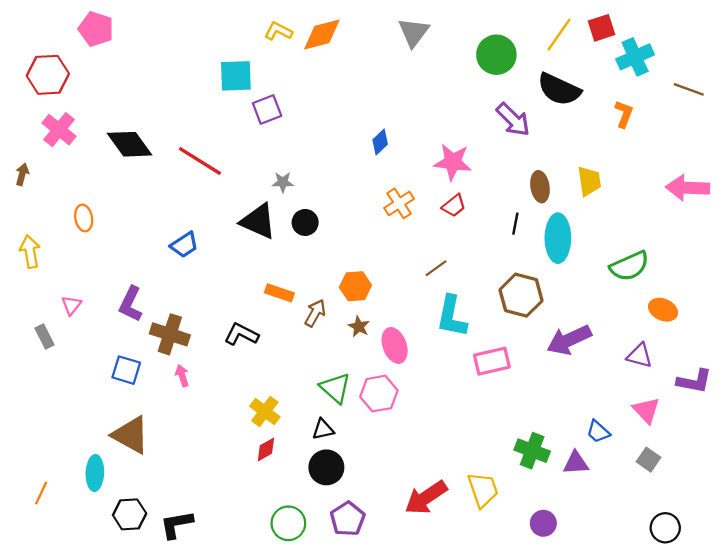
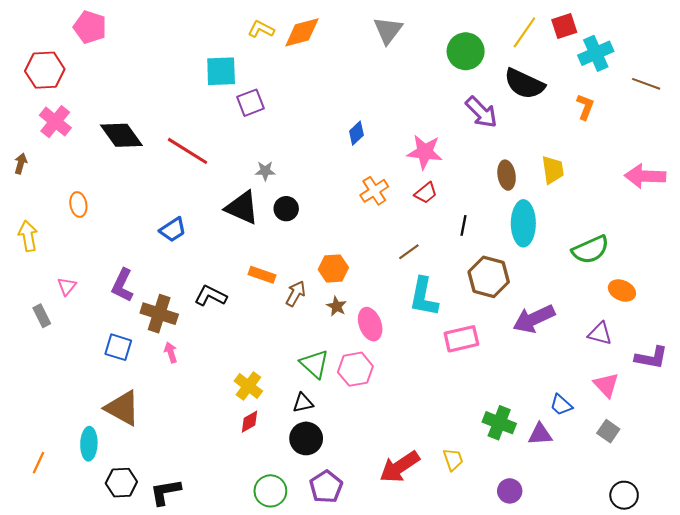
black line: (515, 224) -> (464, 225), moved
black L-shape: (241, 334) -> (211, 296), moved
yellow trapezoid: (483, 490) -> (453, 459), size x0.7

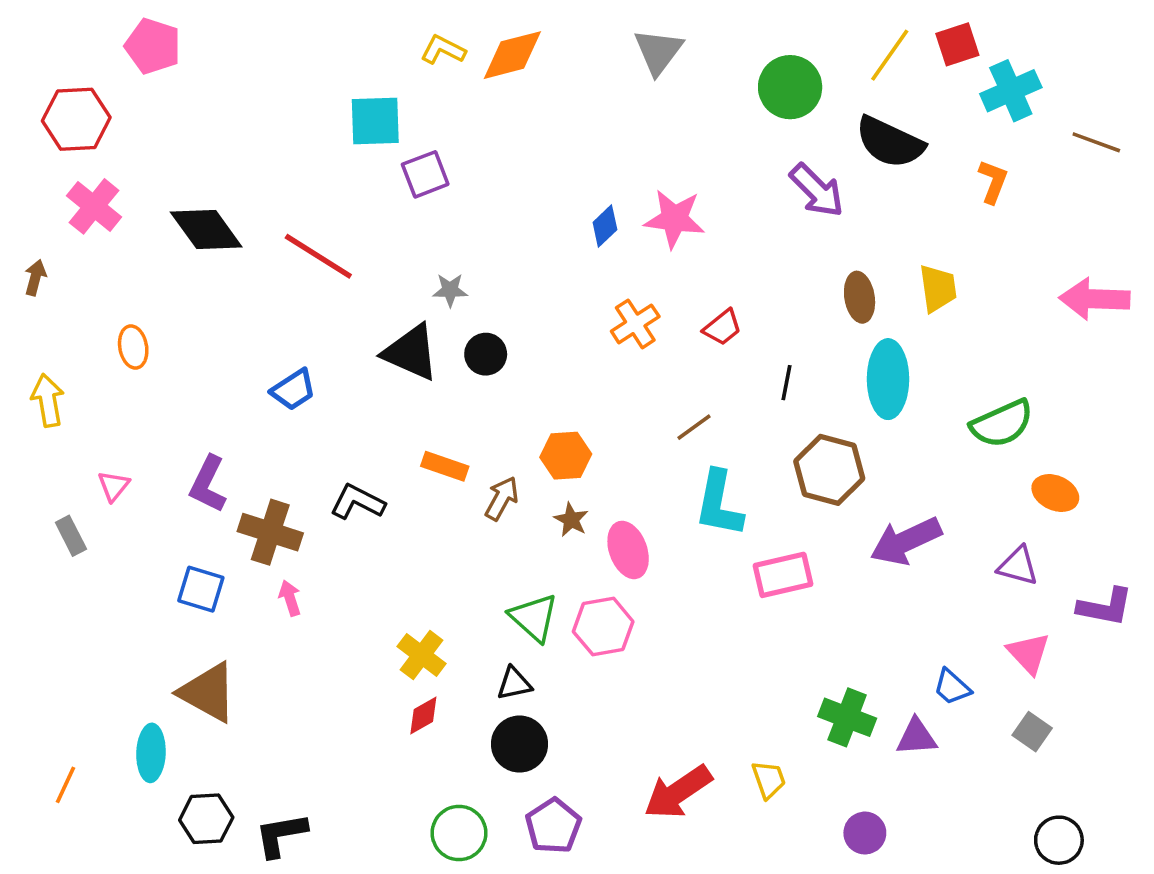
pink star: (425, 152) -> (674, 219), moved

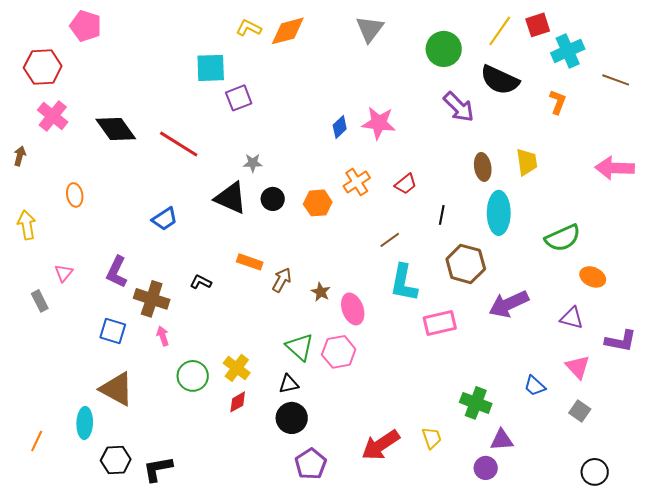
orange hexagon: (566, 456) -> (318, 203), moved
black L-shape: (358, 502) -> (201, 282), size x0.7
purple triangle: (916, 737) -> (502, 440), moved
green circle: (459, 833) -> (193, 376), moved

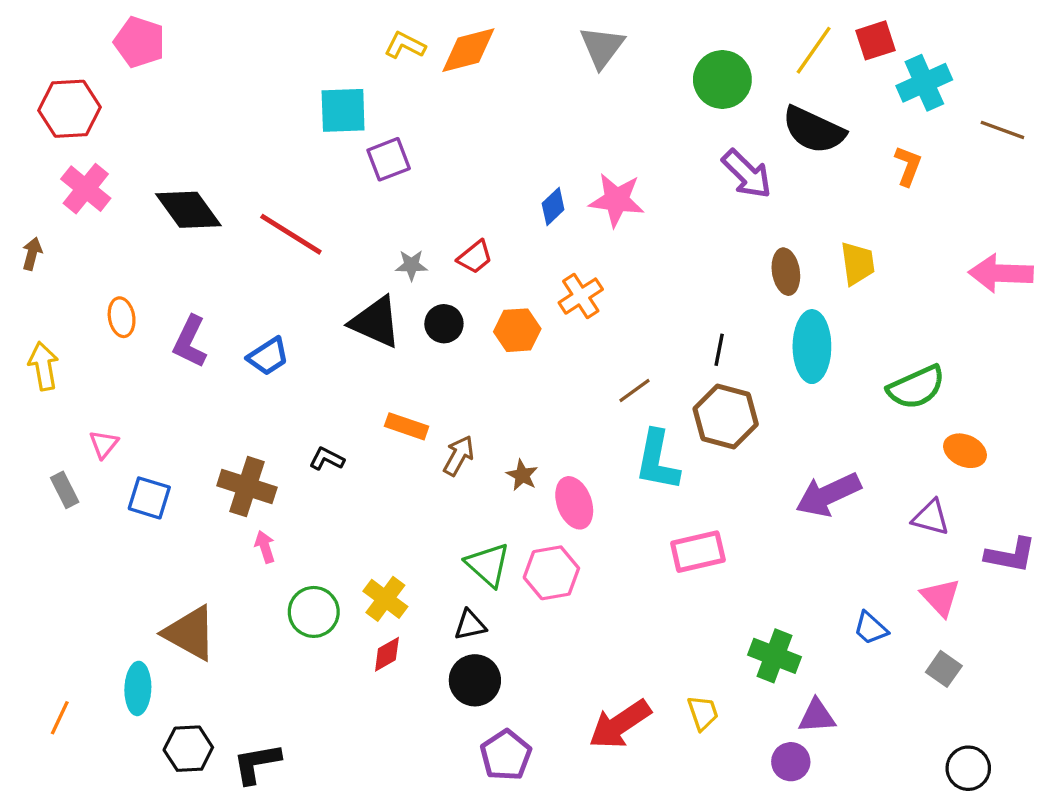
red trapezoid: (406, 184) -> (475, 257), moved
brown hexagon: (466, 264) -> (726, 417), moved
purple L-shape: (117, 272) -> (190, 342), moved
pink rectangle: (440, 323) -> (698, 552), moved
blue square: (113, 331) -> (149, 498), moved

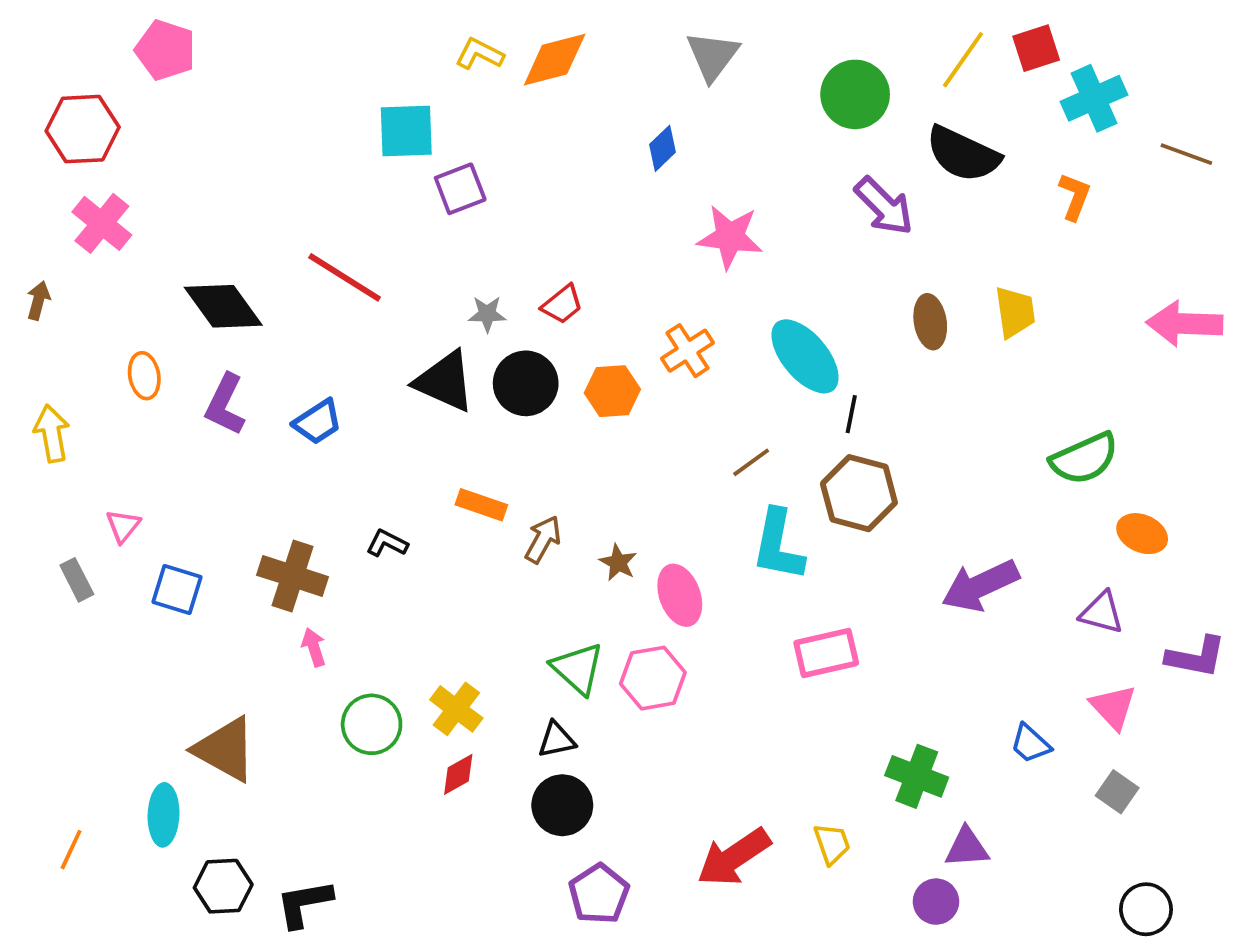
blue diamond: (553, 206) -> (662, 148), moved
black diamond: (188, 210) -> (223, 306), moved
black circle: (444, 324) -> (526, 383), size x1.4
cyan ellipse: (812, 347) -> (805, 356), moved, turned -40

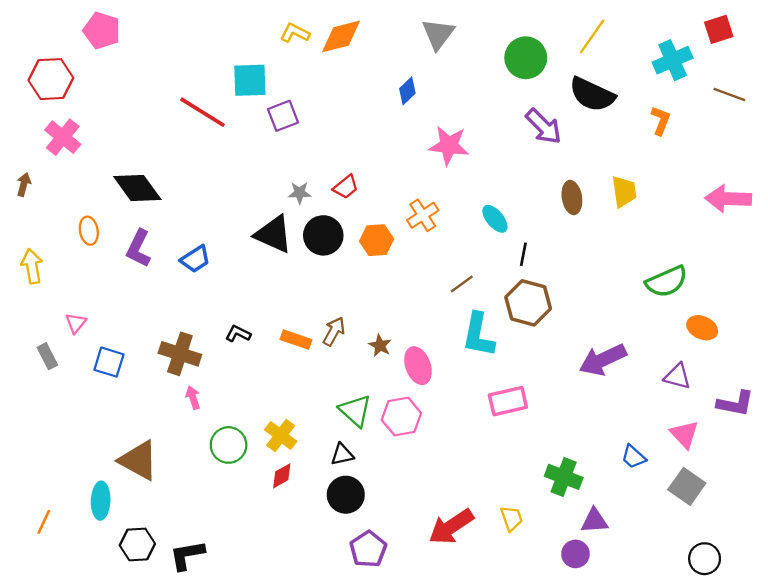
red square: (1036, 48) -> (719, 29), moved
red line: (345, 277) -> (202, 112), moved
cyan ellipse: (805, 356) -> (495, 219), size x0.6
orange rectangle: (481, 505) -> (296, 340), moved
gray square: (1117, 792) -> (687, 486), size x1.4

